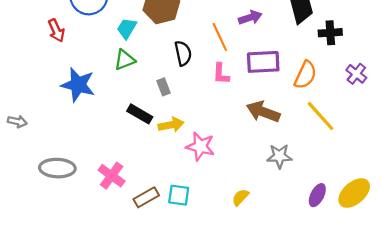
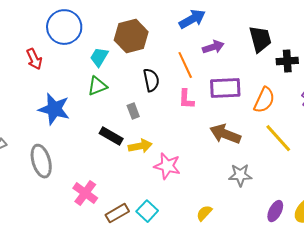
gray ellipse: (57, 168) -> (41, 161), moved, turned 72
cyan square: (179, 195) -> (147, 211), turned 35

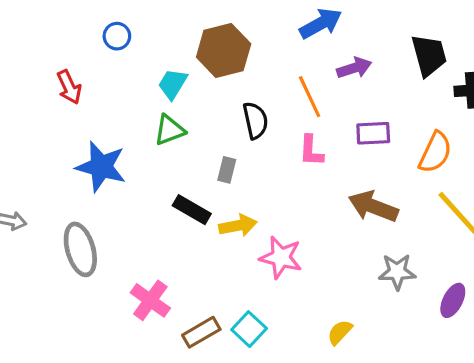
blue circle: (64, 27) -> (117, 36), size x0.5
purple rectangle: (225, 88) -> (373, 133), size x0.7
gray rectangle: (133, 111) -> (227, 170), turned 35
purple ellipse: (275, 211) -> (453, 300), moved

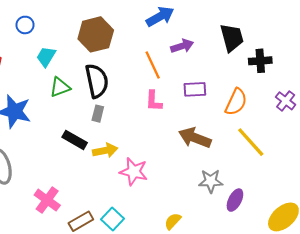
cyan trapezoid: (173, 84) -> (46, 57), moved
black semicircle: (255, 121) -> (97, 81), moved, size x1.4
purple ellipse: (453, 300) -> (235, 200), moved

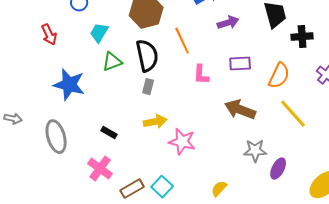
orange line: (153, 65) -> (182, 41), moved
black rectangle: (75, 140) -> (109, 133), moved, size x0.7

